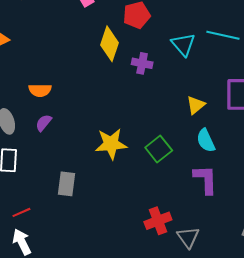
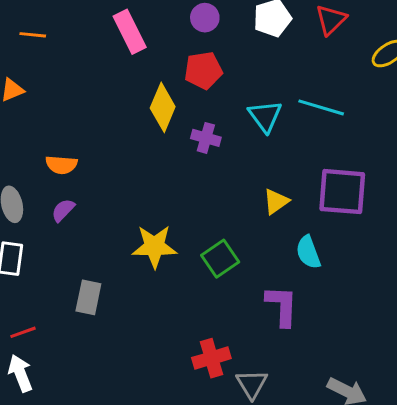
cyan semicircle: (206, 140) -> (308, 252), moved

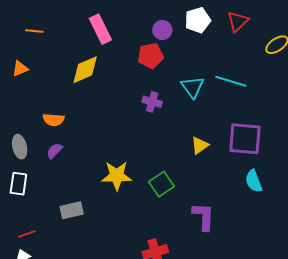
purple circle: (205, 18) -> (162, 30), moved
yellow diamond: (163, 107) -> (85, 70), moved, turned 44
cyan semicircle: (308, 252) -> (254, 181), moved
gray rectangle: (88, 297) -> (72, 210), turned 65

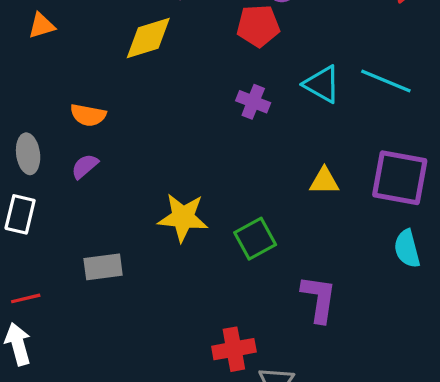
cyan triangle: (193, 87) -> (322, 84), turned -30
yellow triangle: (200, 145) -> (324, 181), turned 30

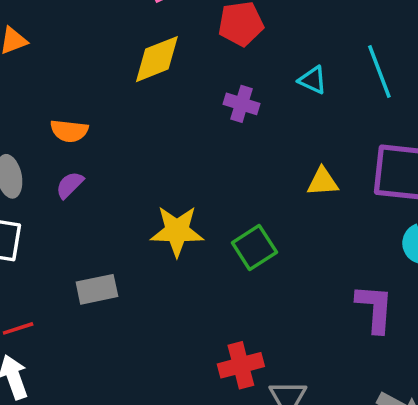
yellow diamond: (148, 38) -> (157, 59), moved
cyan line: (386, 81) -> (379, 71), turned 51
cyan triangle: (322, 84) -> (313, 80), size x0.7
purple L-shape: (319, 299) -> (375, 308), moved

